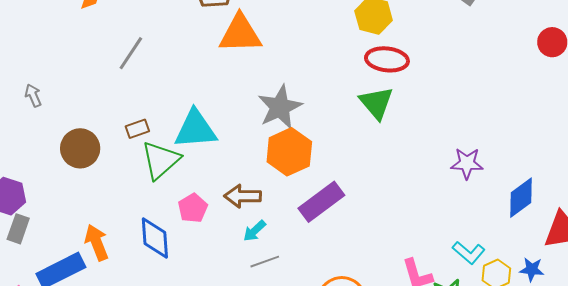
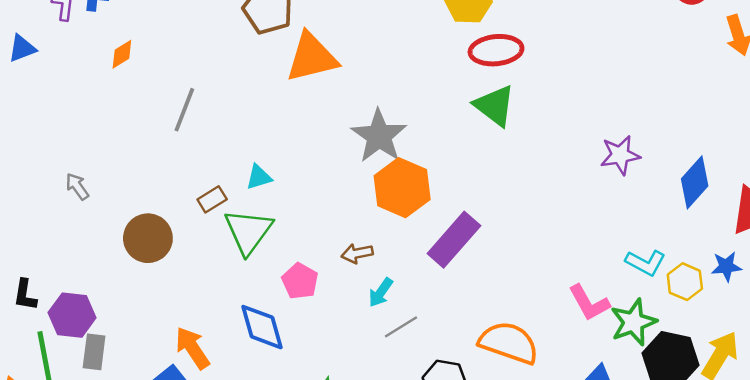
cyan triangle: (195, 129) -> (259, 177), moved, size x0.5
brown arrow: (243, 196) -> (357, 253), size x0.7

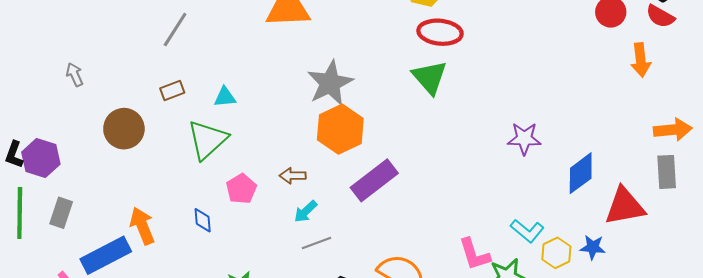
brown rectangle: (212, 199) -> (172, 90), moved
purple hexagon: (72, 315) -> (41, 158), moved
blue diamond: (262, 327) -> (203, 220), size x0.6

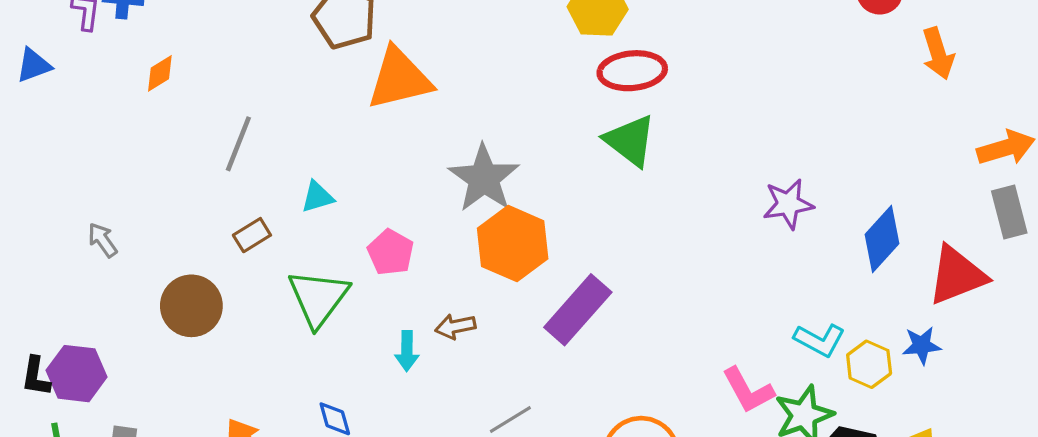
cyan triangle: (225, 97) -> (317, 197), moved
pink pentagon: (241, 189) -> (391, 252), moved
cyan arrow: (306, 211) -> (407, 351), moved, turned -35

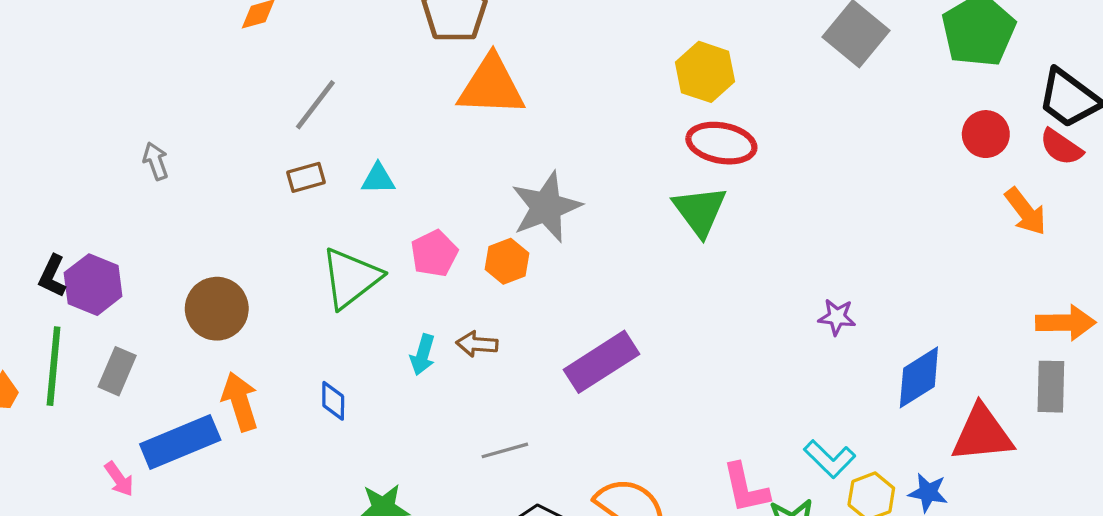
orange arrow: (938, 53) -> (1026, 211), turned -36
purple star: (788, 204) -> (837, 317), size x0.7
brown rectangle: (252, 235) -> (306, 177), moved
orange hexagon: (513, 244) -> (507, 261), moved, size x0.6
brown circle: (191, 306) -> (217, 309), moved

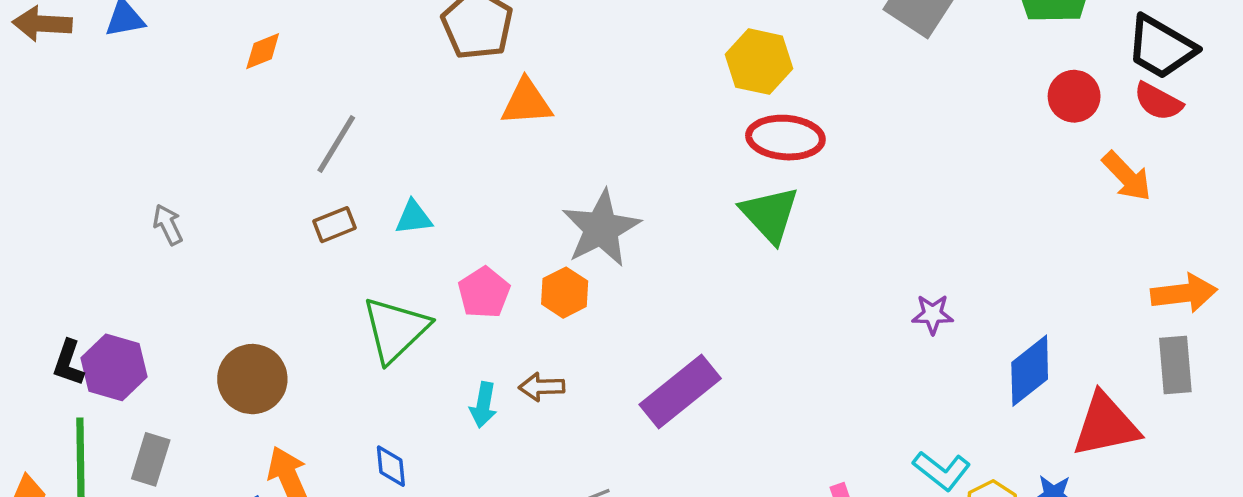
orange triangle: (491, 86) -> (527, 102), size x0.7

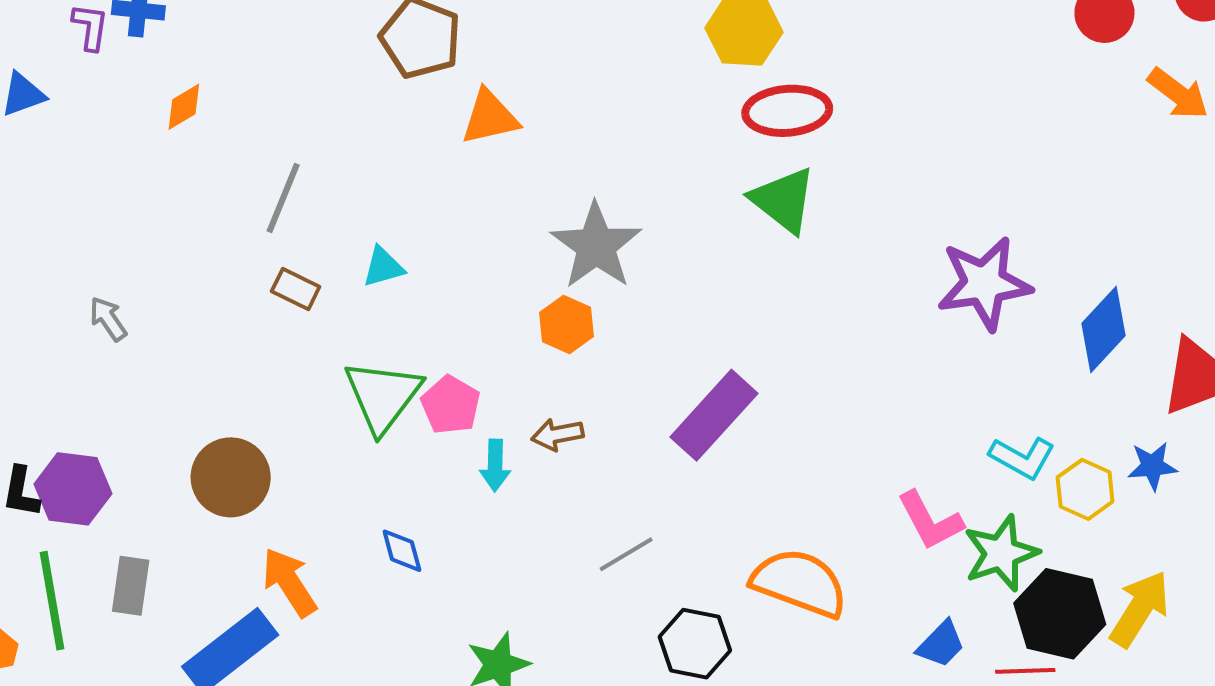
brown rectangle: (335, 225) -> (296, 289), turned 57
pink pentagon: (484, 293) -> (451, 405), moved
purple star: (933, 314) -> (984, 283), size x2.0

